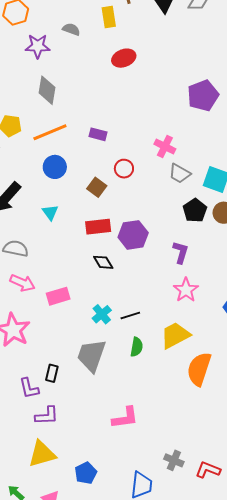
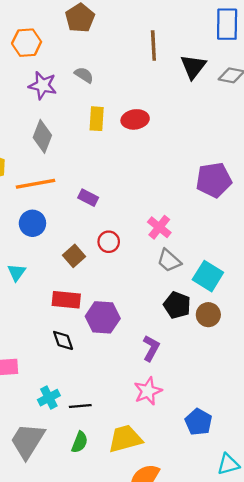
yellow rectangle: (109, 17) -> (97, 119), moved
black pentagon: (195, 210) -> (177, 305), turned -30

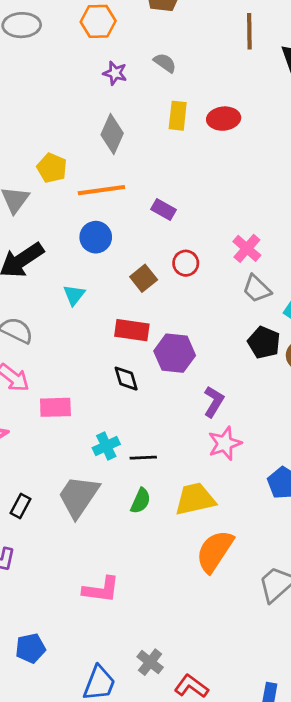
purple star: (43, 85) -> (115, 73), size x0.7
purple L-shape: (151, 348) -> (214, 402), moved

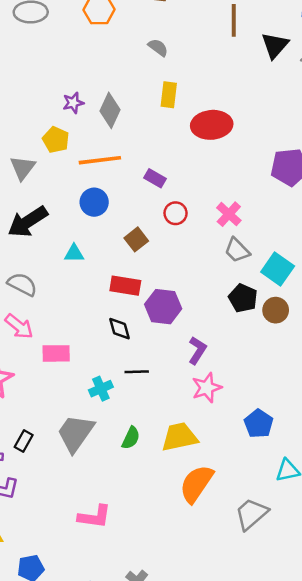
purple star: (115, 73) -> (73, 103), moved, turned -30
red ellipse: (224, 119) -> (212, 125), moved, size x1.4
red circle: (186, 263) -> (176, 213), moved
cyan triangle: (74, 295) -> (74, 253), turned 50
black line: (143, 458) -> (137, 372), moved

